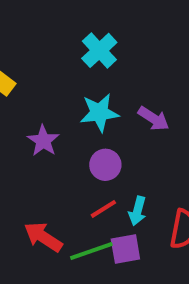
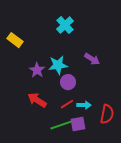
cyan star: (99, 113) -> (58, 65), moved
cyan arrow: (137, 211) -> (84, 105), turned -104
red arrow: (43, 237) -> (37, 100), moved

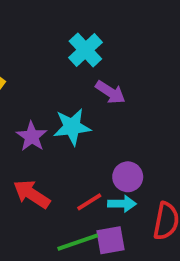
purple arrow: (92, 59) -> (110, 92), moved
purple circle: (68, 82) -> (128, 177), moved

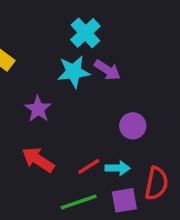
cyan star: (72, 127) -> (74, 72), moved
purple circle: (128, 177) -> (133, 126), moved
purple square: (110, 240) -> (124, 200), moved

